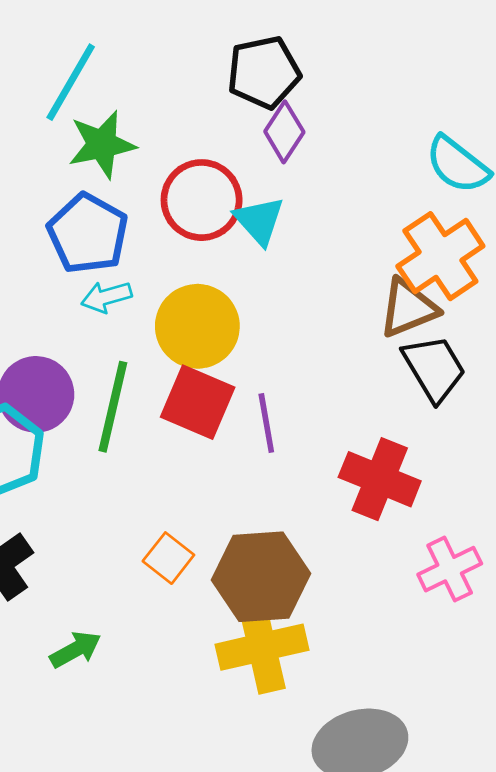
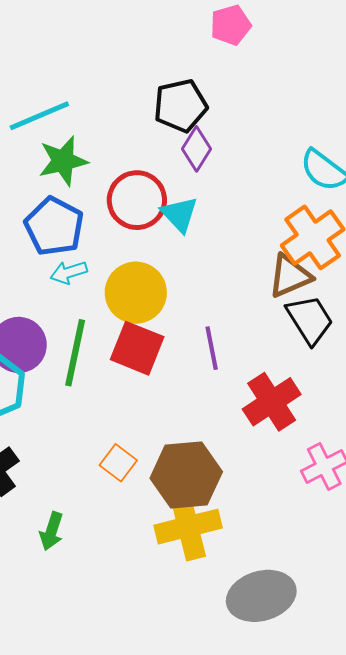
cyan line: (71, 82) -> (39, 116), turned 38
purple line: (266, 423) -> (212, 348), moved
red cross: (380, 479) -> (272, 402), turned 36
green arrow: (75, 650) -> (51, 531), turned 138

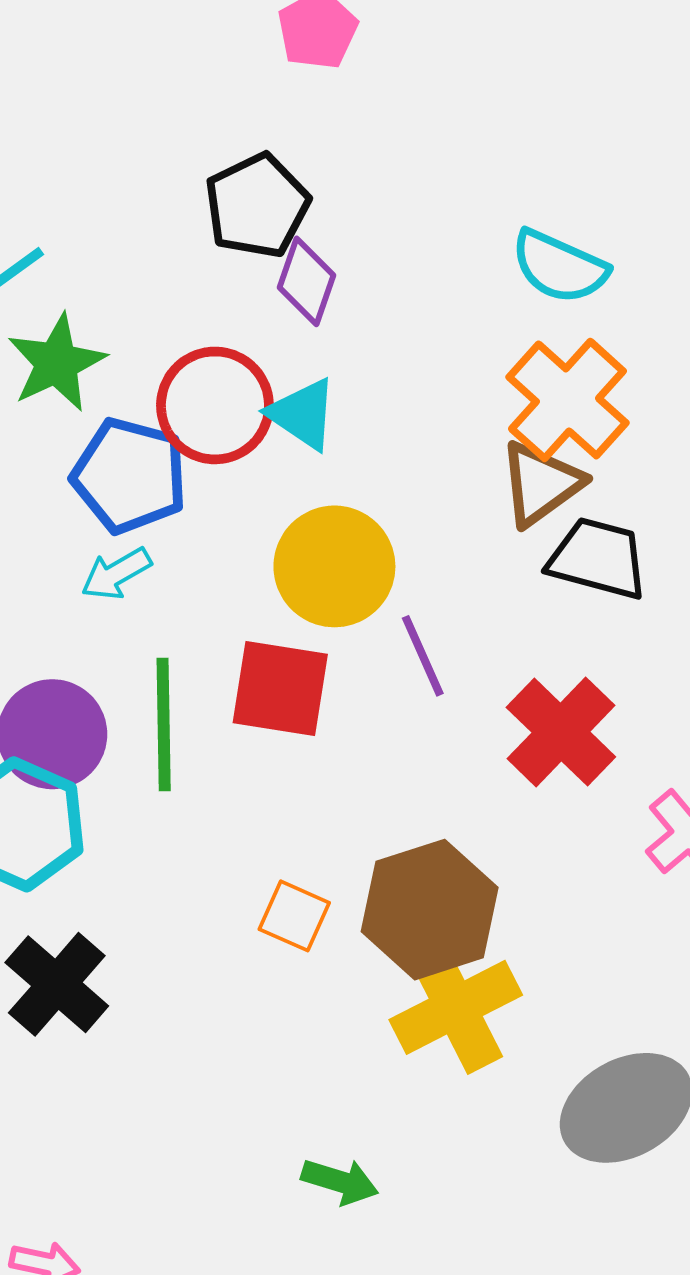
blue pentagon: (54, 226) -> (130, 476), moved
yellow circle: (136, 293) -> (334, 566), moved
black trapezoid: (310, 320) -> (598, 559), turned -30
green arrow: (51, 531) -> (340, 1181), moved, turned -78

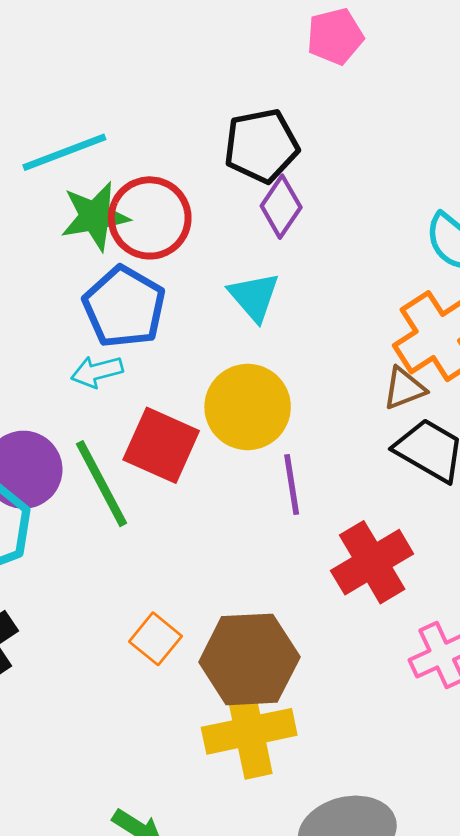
red circle: (215, 405) -> (150, 218), moved
brown triangle: (541, 484) -> (404, 388), size x0.7
red square: (280, 689) -> (161, 445), moved
green line: (164, 724) -> (101, 484), turned -42

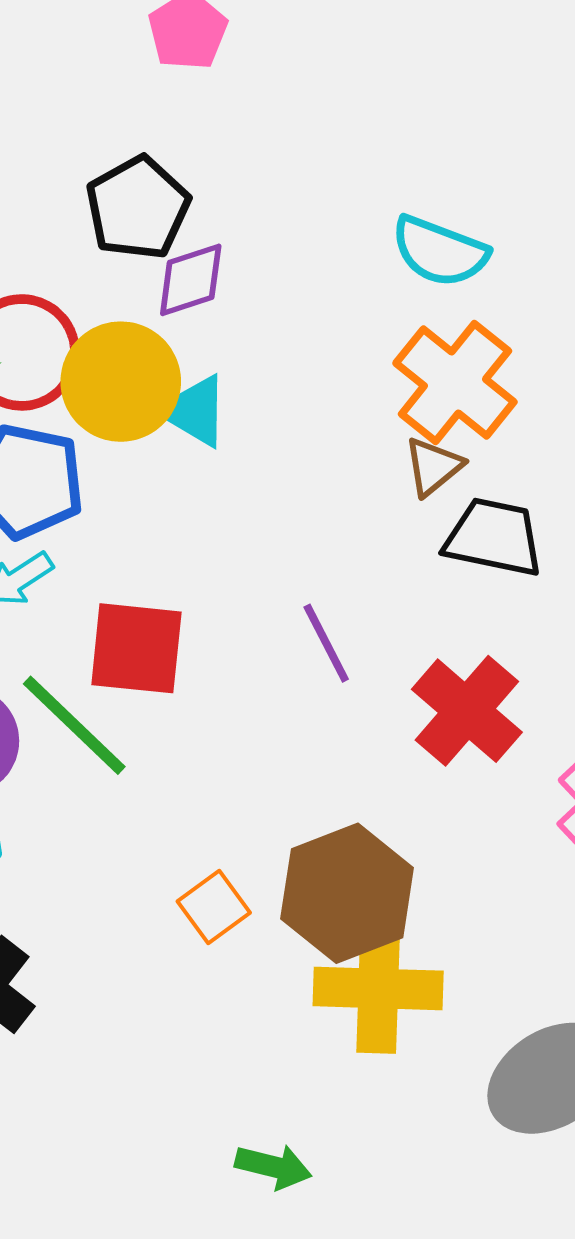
purple diamond: (281, 207) -> (191, 280), turned 56
yellow circle: (248, 407) -> (121, 382), moved
orange square: (156, 639) -> (214, 907), turned 33
yellow cross: (249, 731) -> (378, 988), turned 32

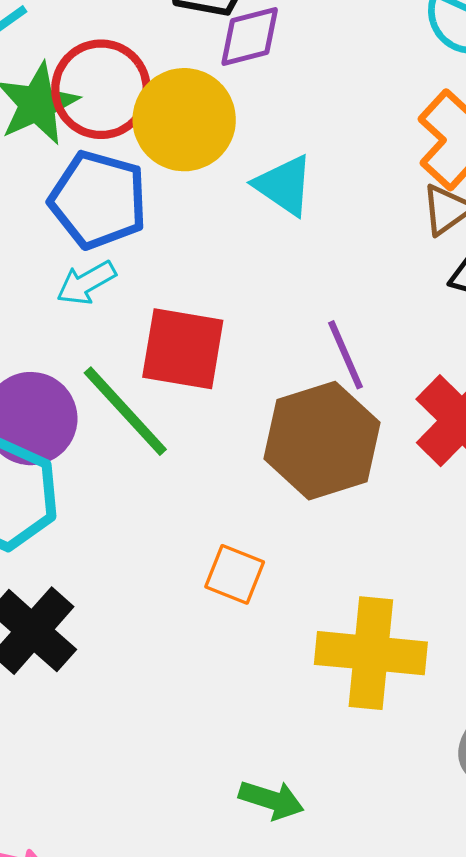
cyan triangle: (194, 411) -> (284, 185), moved
brown hexagon: (347, 893) -> (322, 441), moved
orange square: (214, 907) -> (235, 574), turned -36

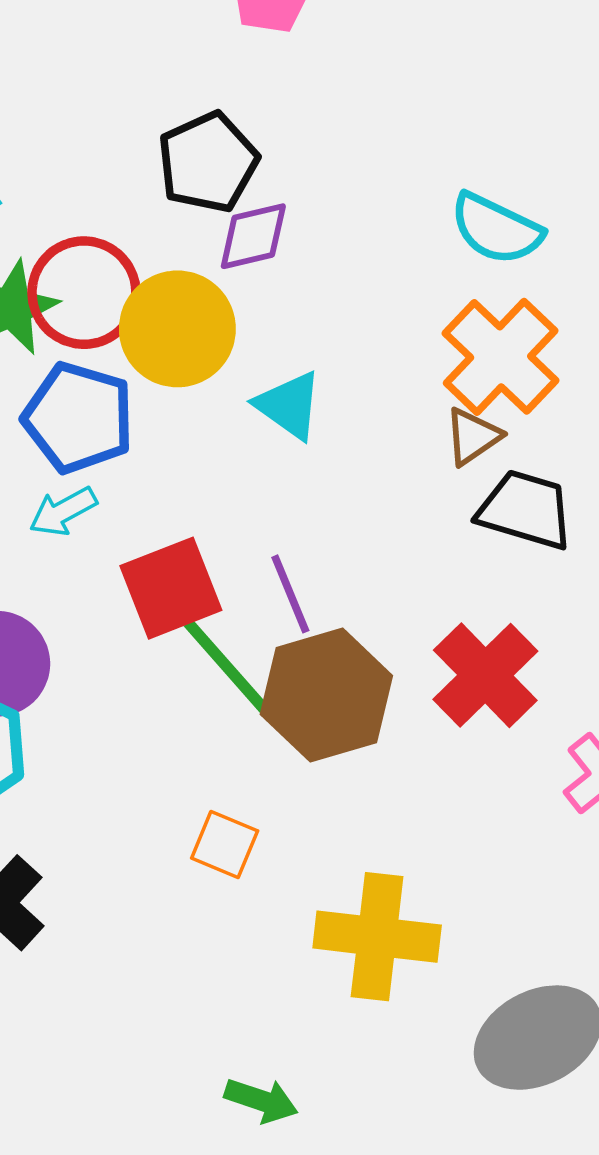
red square: (183, 349) -> (171, 588), turned -32
purple line: (346, 355) -> (290, 594), moved
green line: (125, 411) -> (230, 670), moved

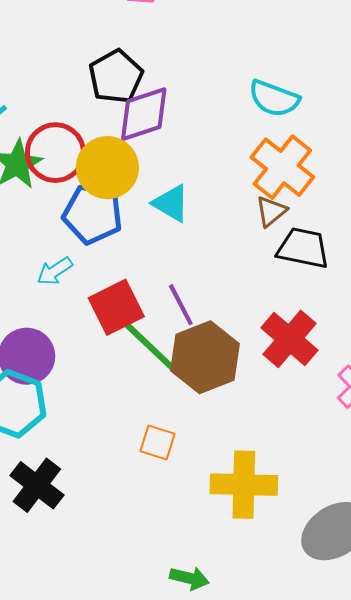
purple diamond: (253, 236) -> (144, 114), size x1.4
blue pentagon: (78, 418) -> (93, 214), moved

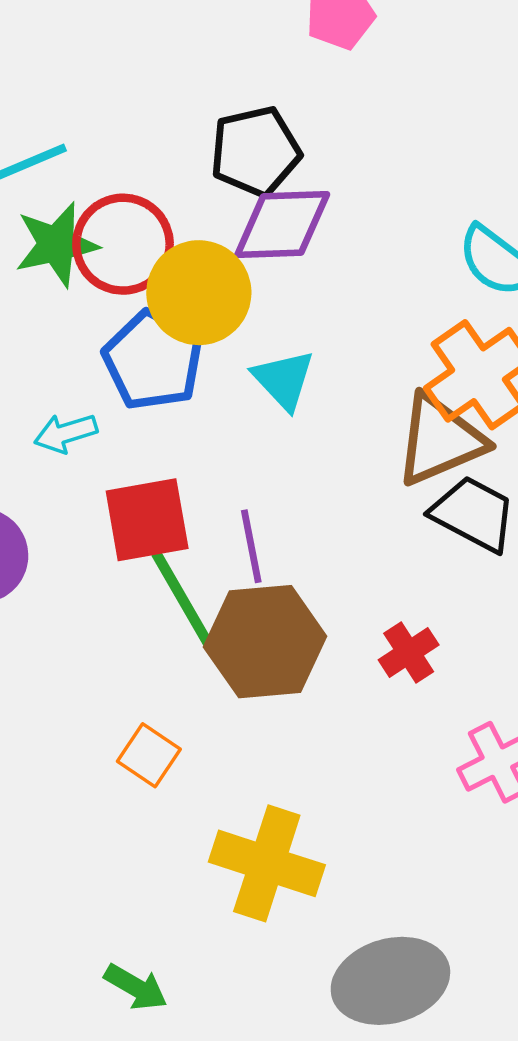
brown triangle: (271, 211) -> (440, 440), size x1.8
red cross: (289, 339) -> (409, 652), size x0.6

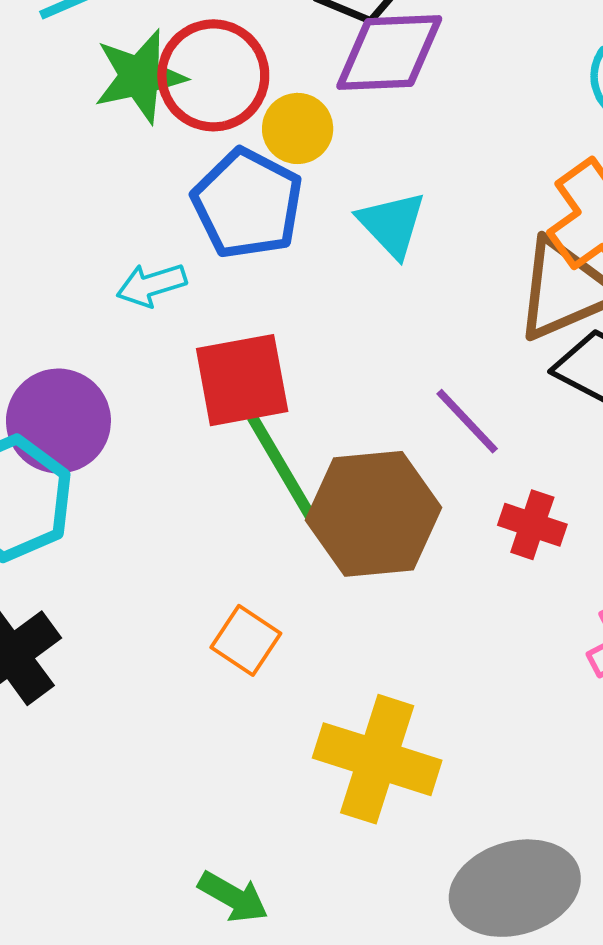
yellow circle: (199, 293) -> (298, 128), size x0.6
purple line: (251, 546) -> (467, 421), moved, turned -32
red cross: (409, 652) -> (532, 525), turned -38

